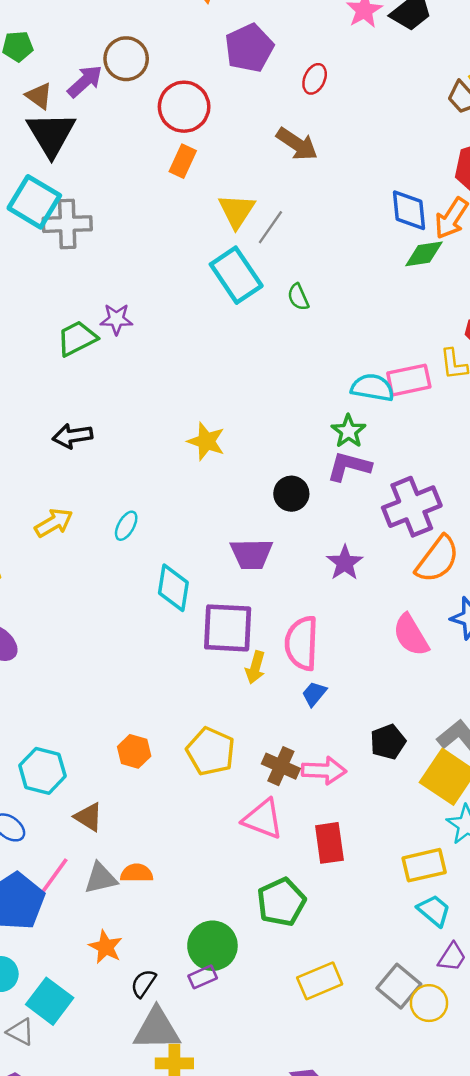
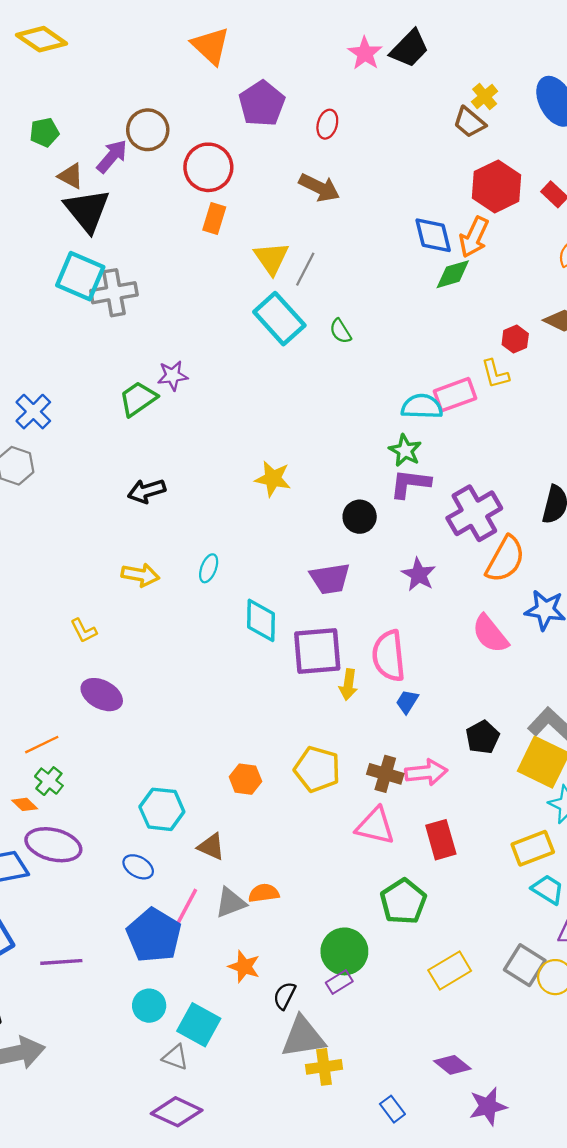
yellow arrow: (54, 523) -> (140, 575), turned 48

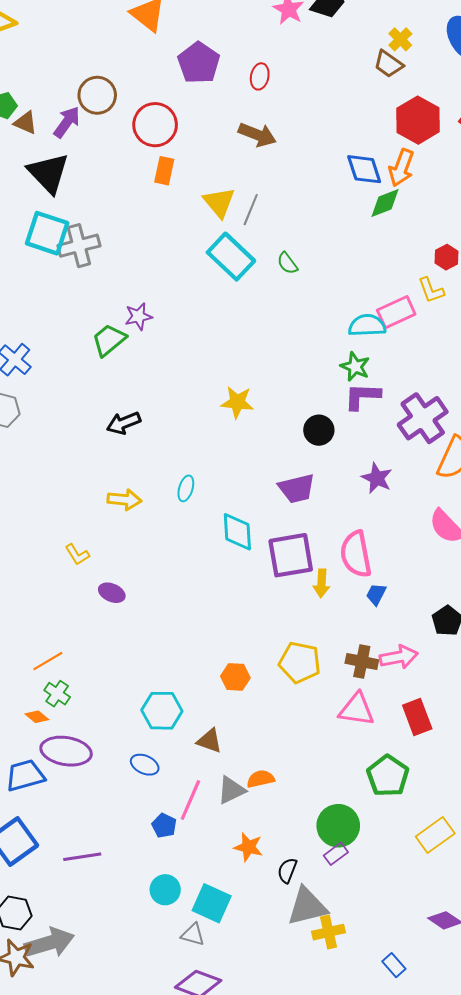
brown triangle: (71, 176) -> (25, 123), moved
purple ellipse: (102, 695) -> (112, 593), moved, size x0.7
blue pentagon: (154, 935) -> (164, 826), size x0.5

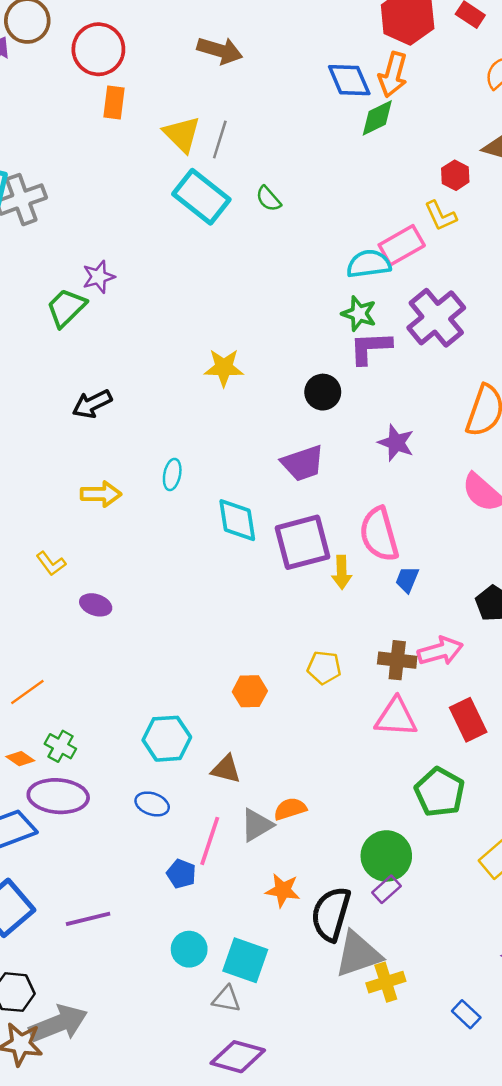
purple cross: (423, 418) -> (436, 318), moved
yellow pentagon: (300, 662) -> (324, 668), size x0.7
green cross: (57, 694) -> (60, 746), moved
black semicircle: (287, 870) -> (331, 914), size x1.8

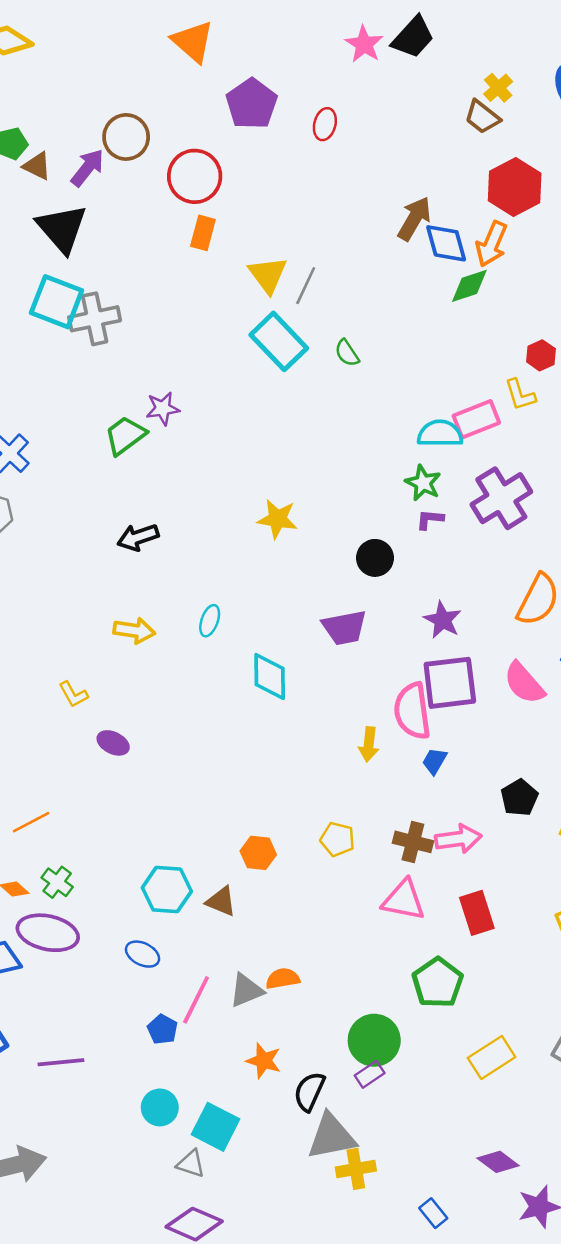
brown arrow: (220, 50) -> (414, 219), moved, turned -84
purple L-shape: (370, 348) -> (430, 519), size x0.6
purple square: (302, 542) -> (450, 683), moved
brown triangle: (226, 769) -> (221, 901), moved
black semicircle: (331, 914) -> (309, 1092), size x0.7

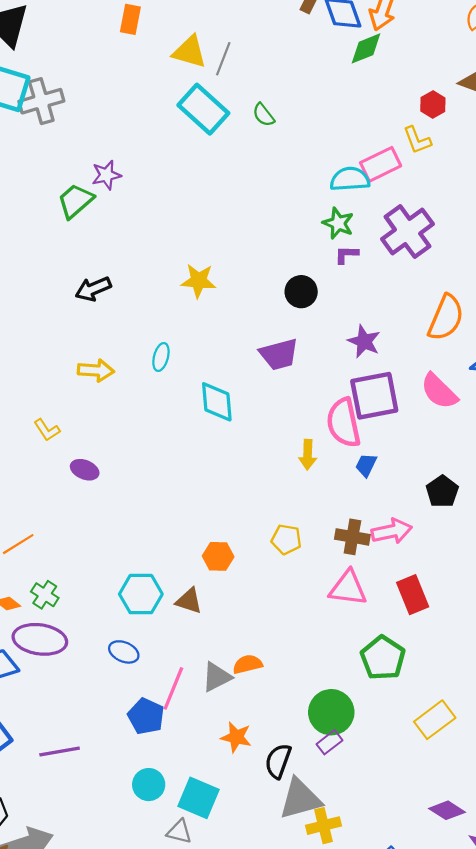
yellow triangle: (268, 275) -> (190, 52), turned -33
yellow star: (277, 519) -> (198, 281), moved
blue pentagon: (162, 1029) -> (146, 716), size x1.4

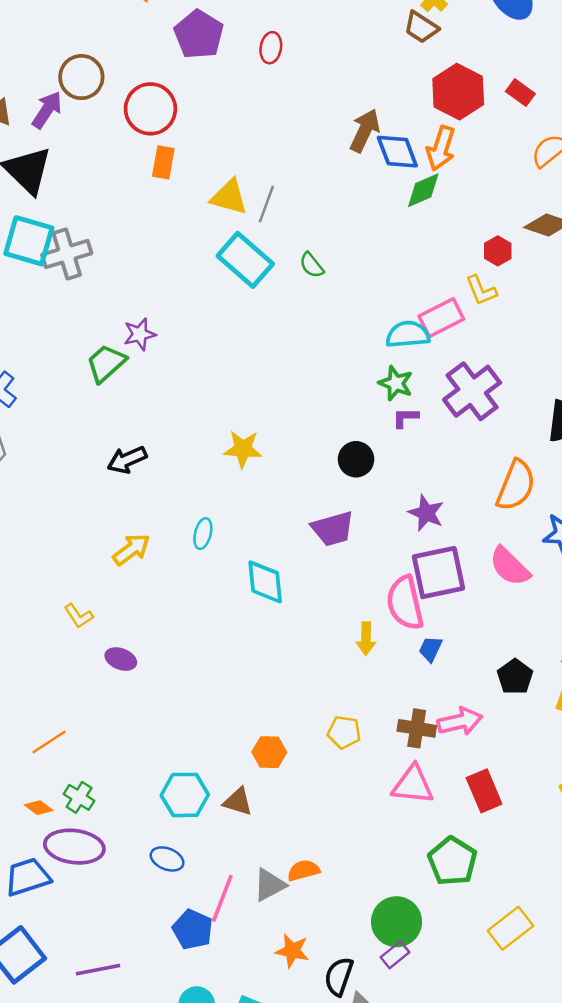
yellow arrow: (96, 370) -> (131, 549), turned -40

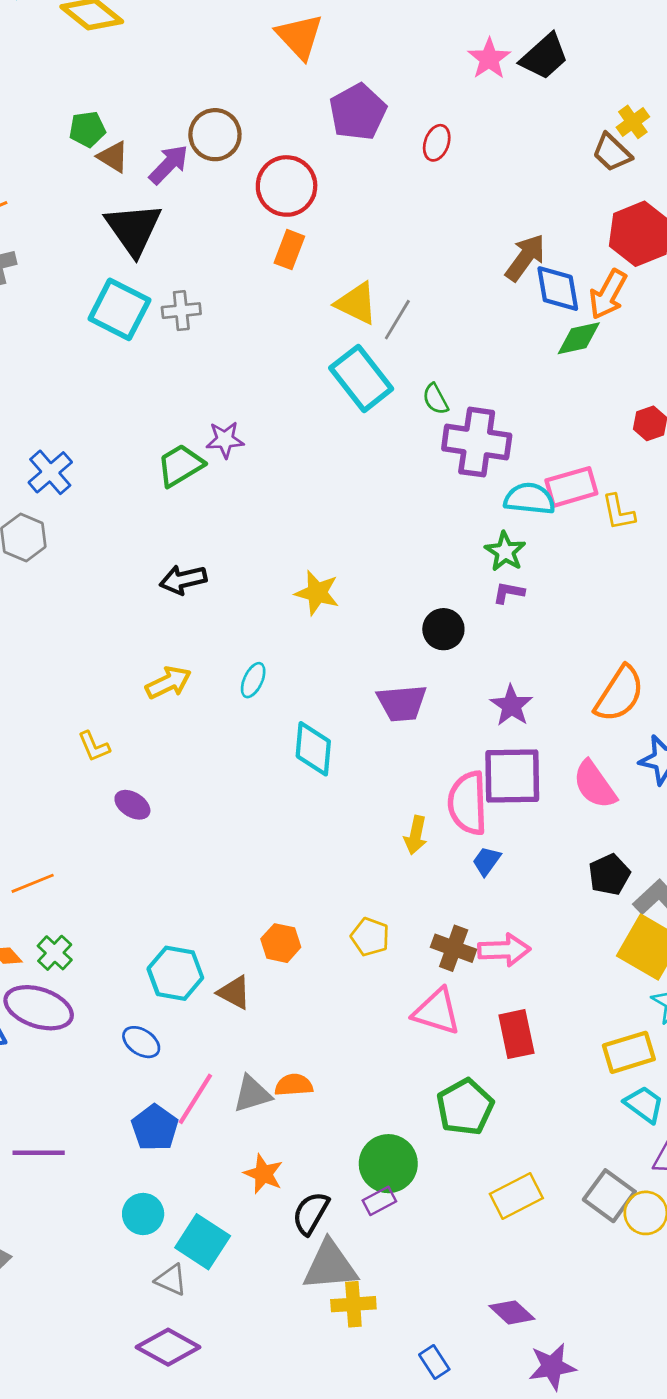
gray cross: (67, 254) -> (181, 311), moved, size x0.7
yellow L-shape: (481, 290) -> (618, 512), moved
purple cross: (472, 391) -> (477, 442), moved, turned 34
black pentagon: (515, 677) -> (609, 875), moved

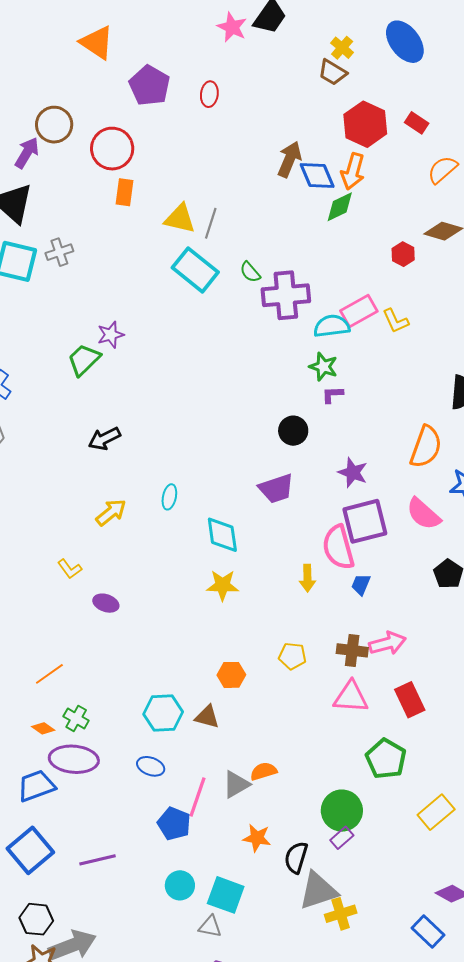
yellow star: (317, 593) -> (223, 585), moved
blue rectangle: (434, 1362) -> (428, 931), moved, size x1.4

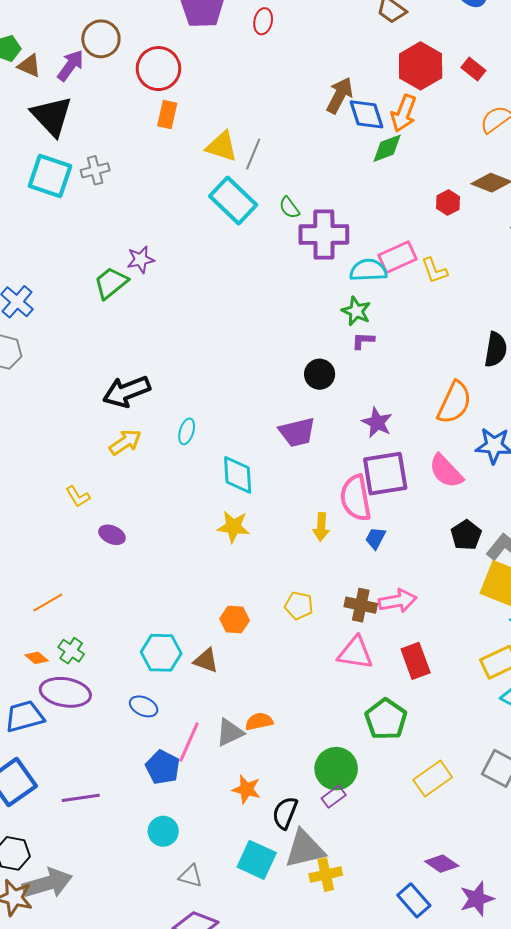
black arrow: (104, 439) -> (126, 391), moved, size x1.4
cyan square: (226, 895) -> (257, 860), moved

